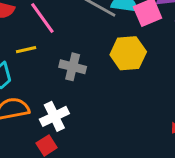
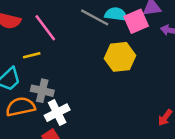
gray cross: (73, 67) -> (42, 91), moved

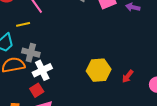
yellow hexagon: (120, 57) -> (99, 70), moved

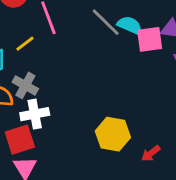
yellow line: (23, 24) -> (25, 44), turned -40
red square: (37, 90) -> (20, 140), size x1.5

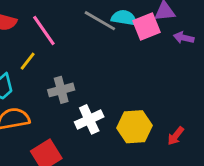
gray cross: (25, 85) -> (61, 90), moved, turned -30
white cross: (35, 114) -> (89, 119), moved

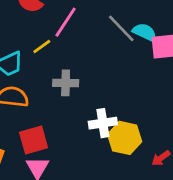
pink line: (44, 30) -> (66, 22), turned 52
white cross: (89, 119) -> (103, 123), moved

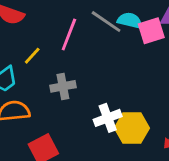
pink line: (66, 22) -> (69, 34), moved

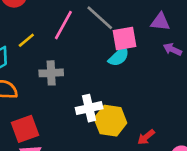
cyan semicircle: (130, 21) -> (119, 56), moved, turned 115
pink square: (151, 31) -> (124, 38), moved

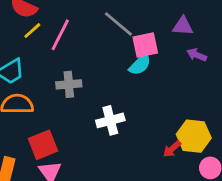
pink line: (63, 25) -> (60, 35), moved
yellow line: (26, 40) -> (32, 31), moved
yellow hexagon: (110, 121) -> (194, 136), moved

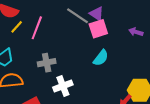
purple triangle: (183, 26) -> (97, 14), moved, turned 35
cyan semicircle: (140, 64) -> (101, 58), moved
white cross: (110, 120) -> (63, 86), moved

